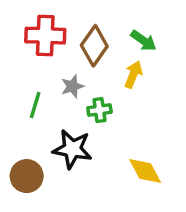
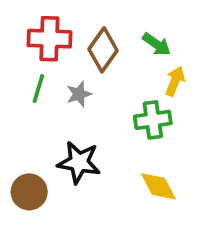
yellow arrow: (133, 74) -> (175, 81), moved
green line: (35, 105) -> (38, 89), moved
green cross: (99, 110) -> (153, 120), moved, size x1.4

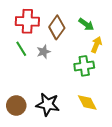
green line: (38, 89) -> (21, 49), turned -49
black star: (79, 162) -> (48, 104), moved

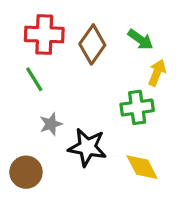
gray star: (44, 52) -> (51, 124), moved
black star: (48, 104) -> (87, 147), moved

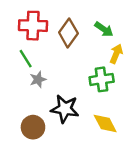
gray star: (51, 124) -> (38, 79), moved
brown circle: (26, 172) -> (33, 127), moved

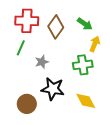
green line: (26, 59) -> (21, 48), turned 56
gray star: (38, 79) -> (42, 62), moved

